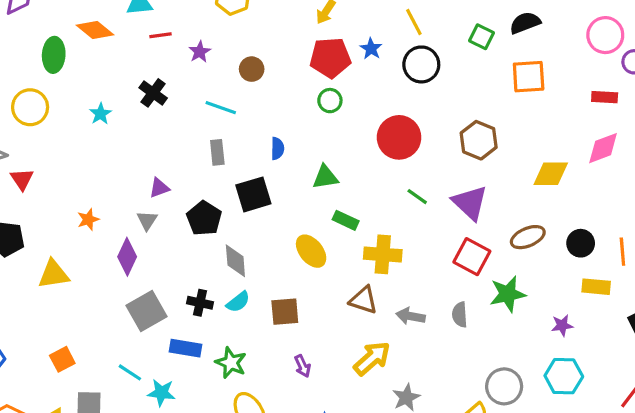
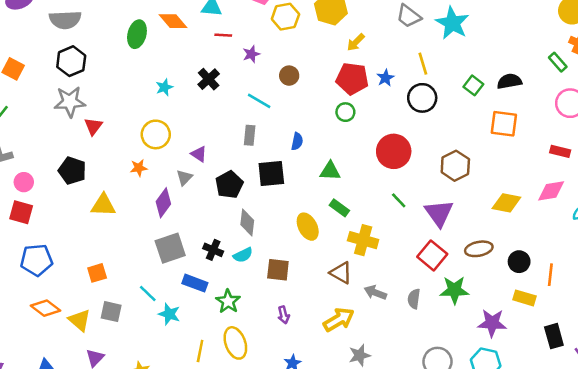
yellow circle: (30, 107) -> (156, 134), moved
purple triangle: (159, 188) -> (199, 154), turned 42
purple star: (562, 325) -> (492, 323), size x1.6

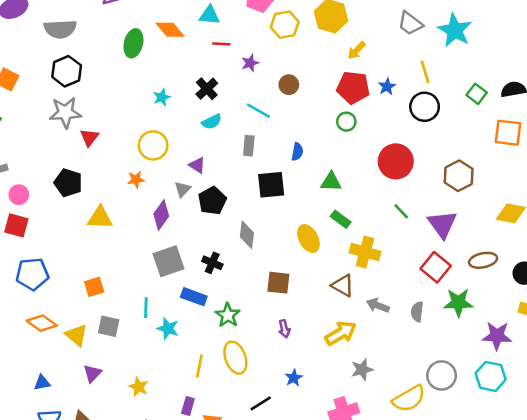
black pentagon: (229, 185) -> (212, 201), moved
cyan semicircle: (243, 255) -> (212, 122), moved
cyan line: (148, 293) -> (146, 308), turned 48

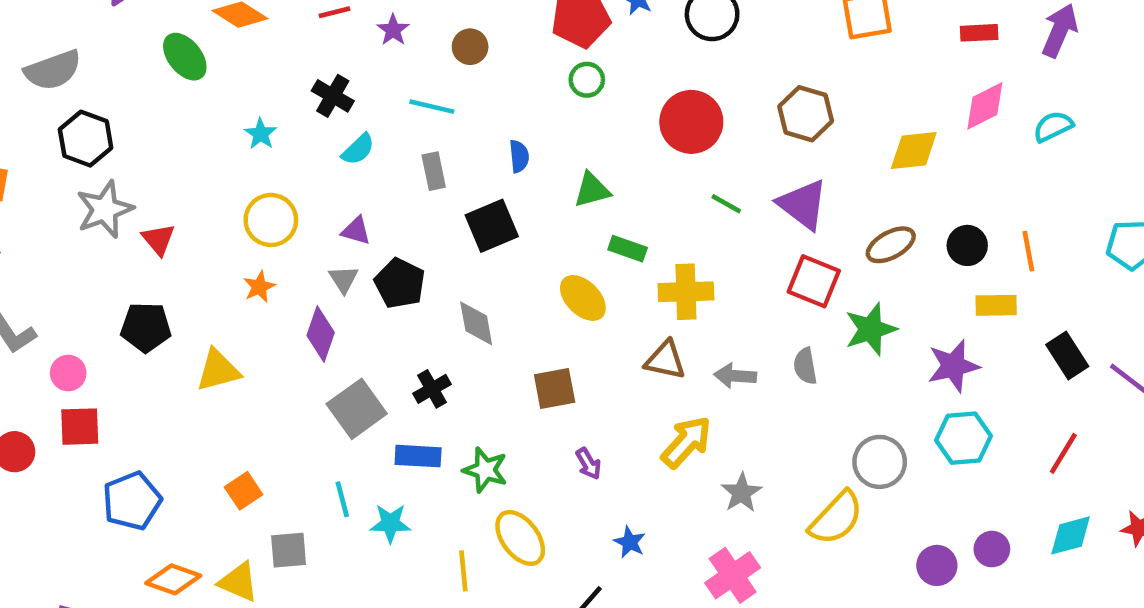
green ellipse: (133, 43) -> (185, 57), turned -36
black cross: (212, 263) -> (432, 389), turned -36

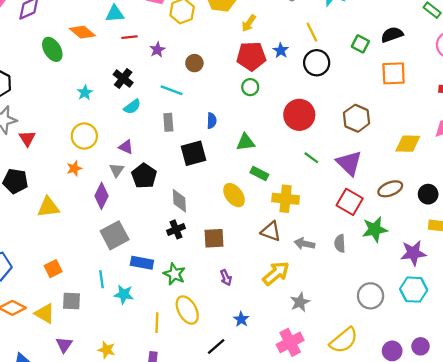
black cross: (432, 389) -> (176, 229), moved
yellow semicircle: (836, 518) -> (344, 340), moved

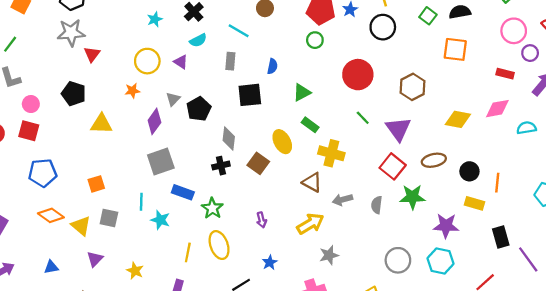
green triangle: (246, 142) -> (302, 92), turned -30
purple triangle: (126, 147) -> (181, 62), moved
brown square: (214, 238) -> (258, 163), moved, turned 30
gray arrow: (304, 244) -> (343, 200), turned -36

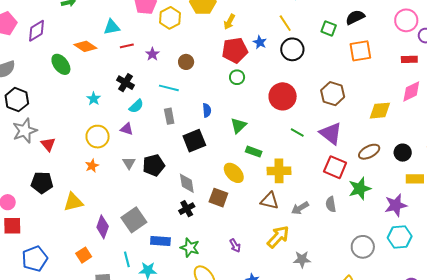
black pentagon: (199, 109) -> (154, 165), turned 30
purple diamond: (154, 121) -> (103, 227), moved
gray star: (329, 255) -> (302, 259), turned 30

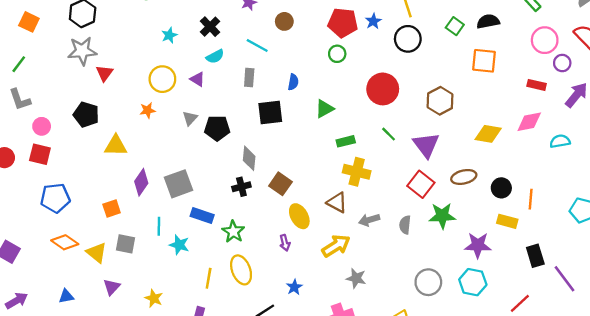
green rectangle: (254, 152) -> (346, 141), moved, turned -49
yellow ellipse: (234, 173) -> (299, 216), moved

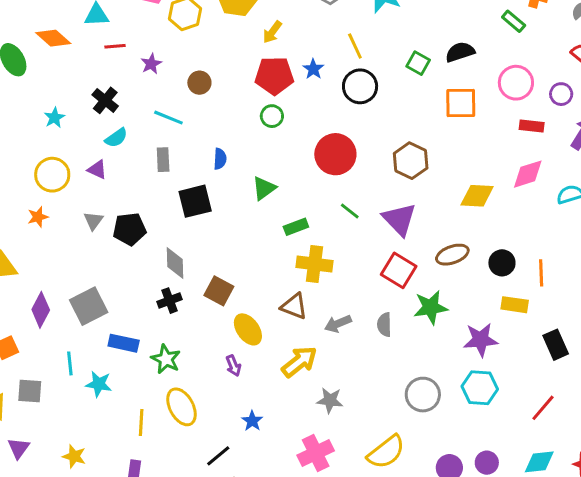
pink circle: (545, 40) -> (516, 83), moved

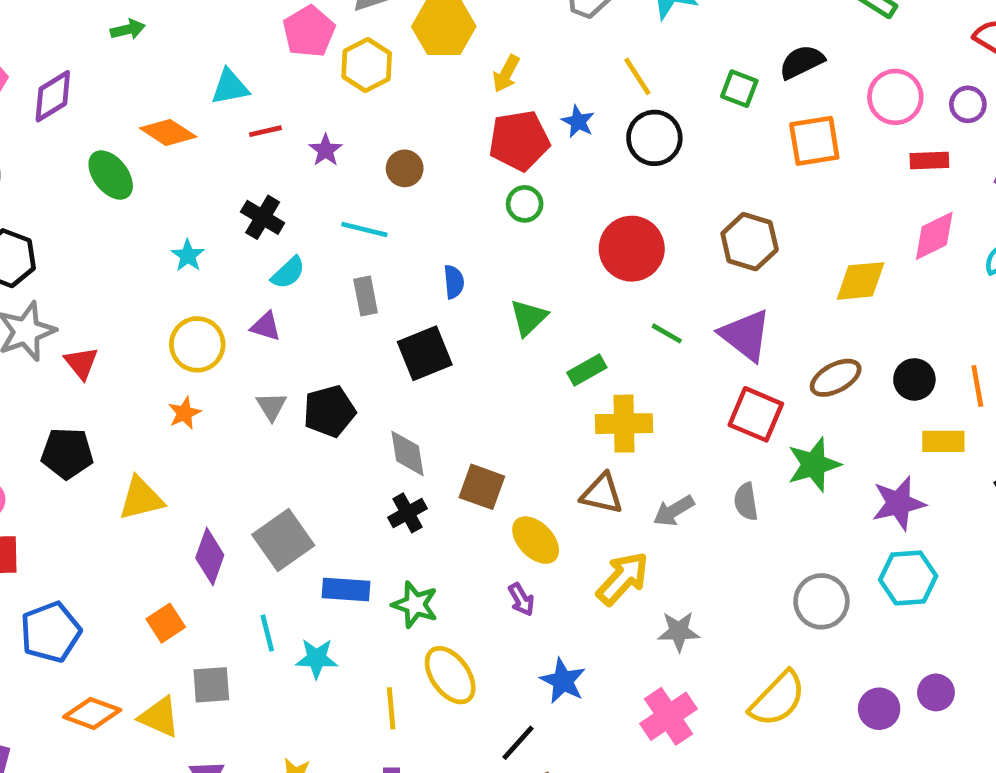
blue star: (252, 421) -> (563, 681), size x1.4

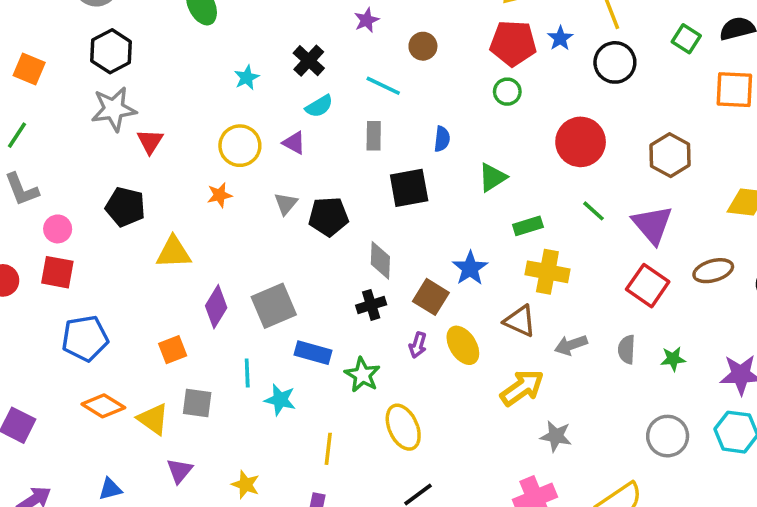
green star: (814, 465) -> (673, 359), moved, size x0.6
purple arrow: (521, 599) -> (418, 345), moved, turned 35
yellow ellipse: (450, 675) -> (403, 427), moved
blue star: (563, 681) -> (470, 268), moved

